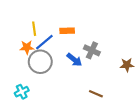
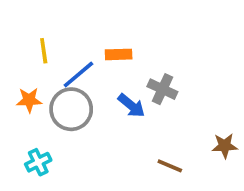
yellow line: (34, 29) -> (44, 51), moved
orange star: (27, 47) -> (29, 100), moved
brown star: (127, 65) -> (225, 146), moved

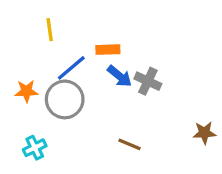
yellow line: (44, 51) -> (50, 30), moved
blue arrow: (131, 106) -> (120, 76), moved
brown line: (170, 166) -> (130, 144), moved

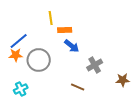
yellow line: (50, 30) -> (51, 18), moved
blue line: (71, 68) -> (19, 41), moved
gray cross: (148, 81) -> (95, 65), moved, turned 35

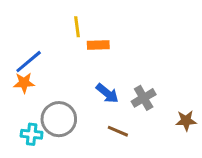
blue arrow: (72, 46) -> (107, 93), moved
gray circle: (39, 60) -> (59, 119), moved
cyan cross: (21, 89) -> (32, 134), turned 32

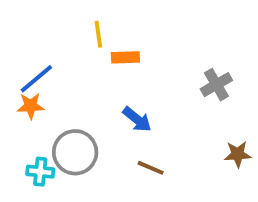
gray cross: (144, 98) -> (216, 85), moved

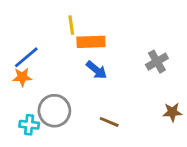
orange rectangle: (125, 57) -> (91, 42), size x1.4
blue arrow: (137, 119) -> (97, 70), moved

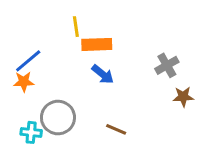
brown star: (172, 112) -> (183, 97), moved

